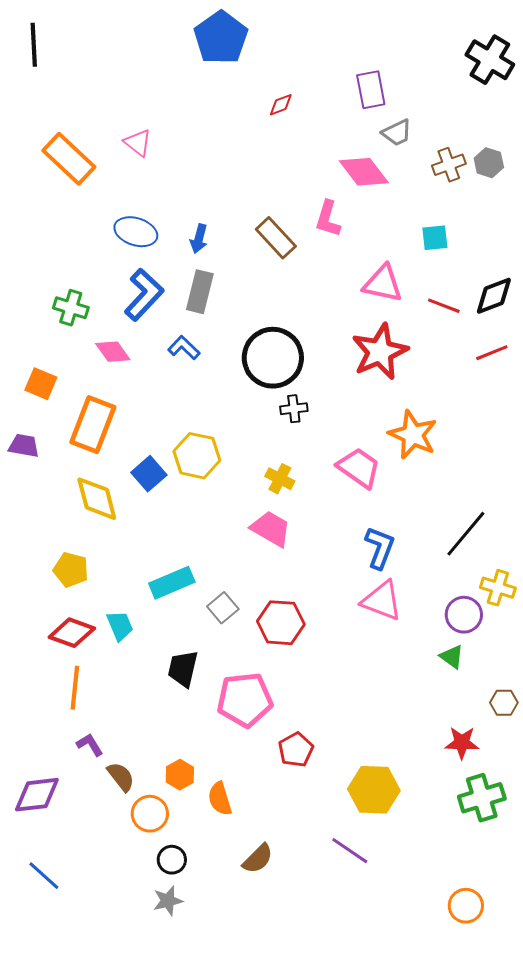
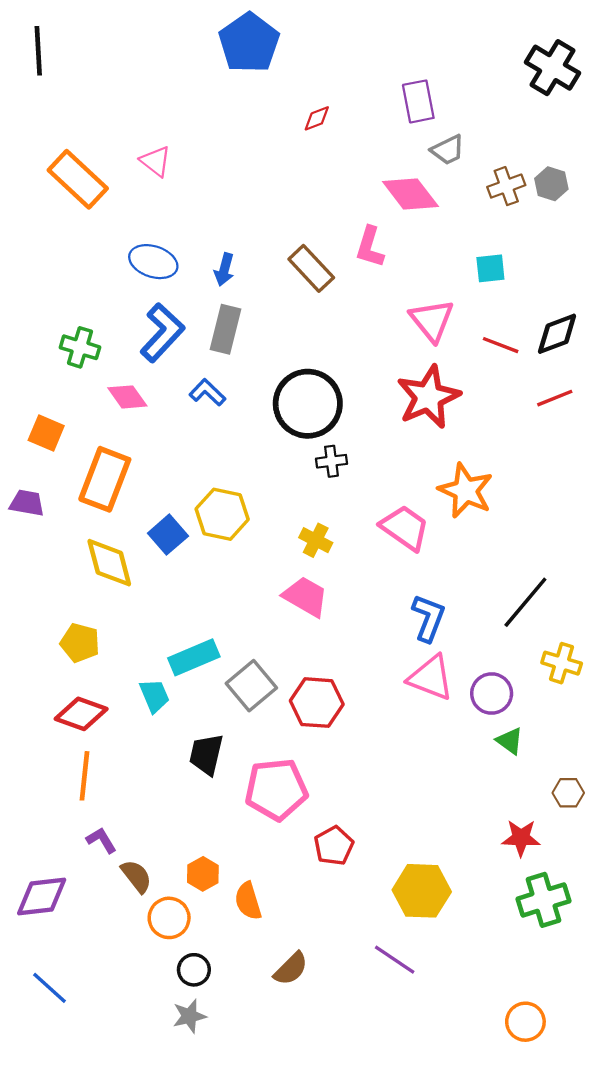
pink triangle: (383, 284) -> (432, 320), turned 39
gray square: (223, 608) -> (251, 686), size x1.4
purple circle: (464, 615) -> (492, 694), moved
cyan trapezoid: (120, 626) -> (154, 696), moved

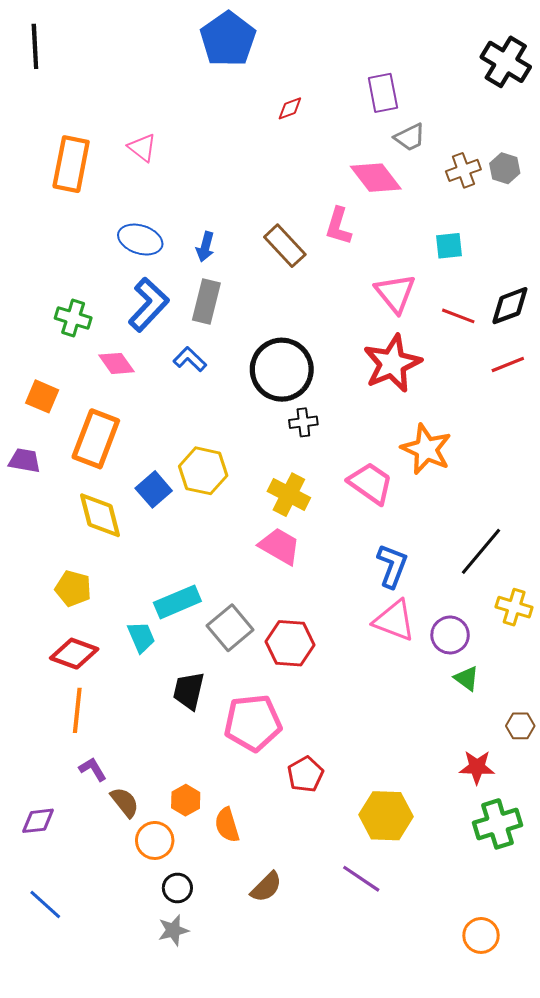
orange rectangle: (78, 179) -> (71, 164), turned 58
yellow cross: (316, 540) -> (289, 495), size x1.4
purple diamond: (42, 897) -> (38, 821), size x0.7

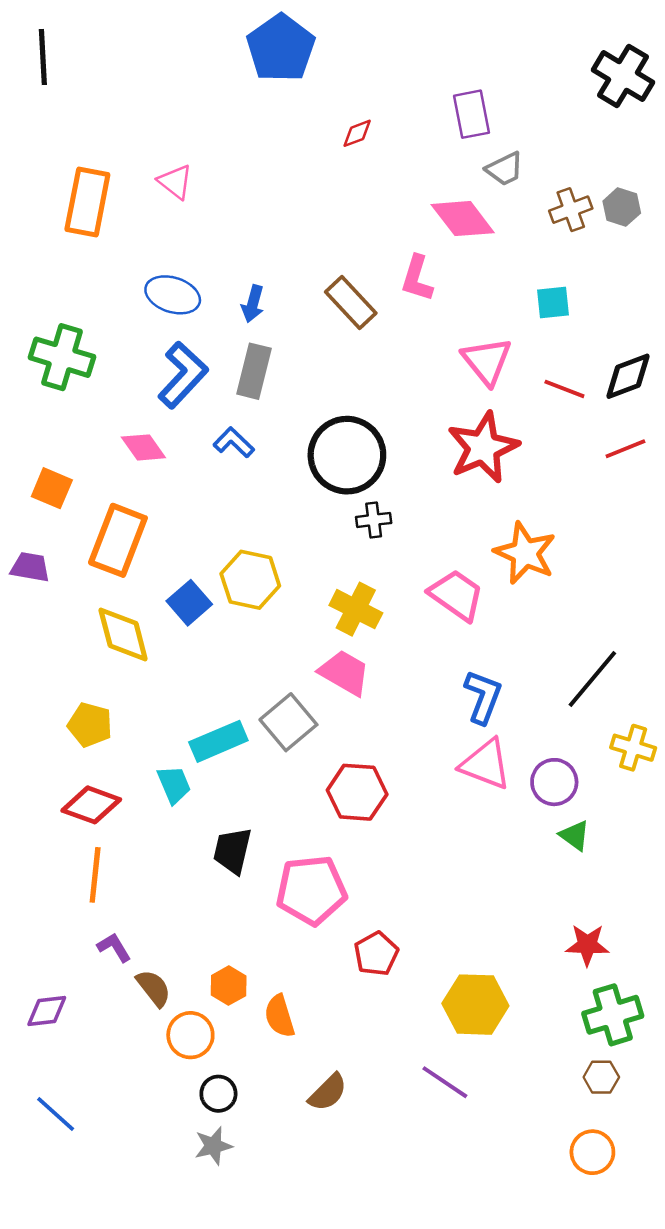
green cross: (73, 318) -> (62, 357), moved, size x1.4
gray square: (230, 628) -> (288, 722), moved
brown hexagon: (520, 726) -> (601, 1077), moved

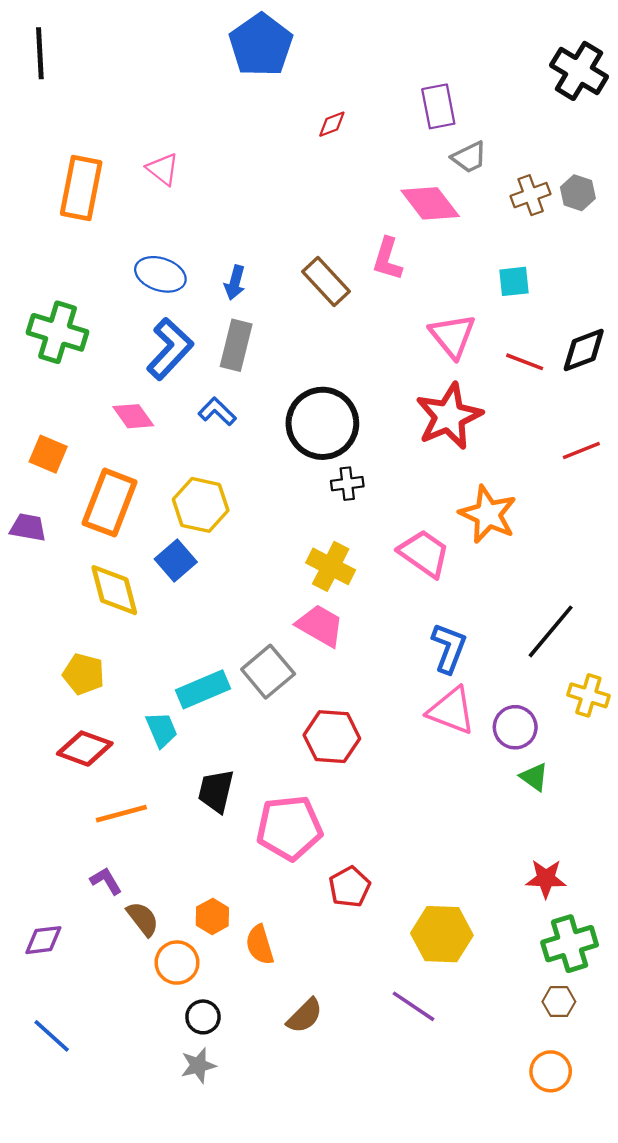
red line: (625, 449) -> (581, 451), moved
yellow hexagon: (250, 580) -> (201, 505), moved
orange line: (95, 875) -> (121, 814), moved, turned 69

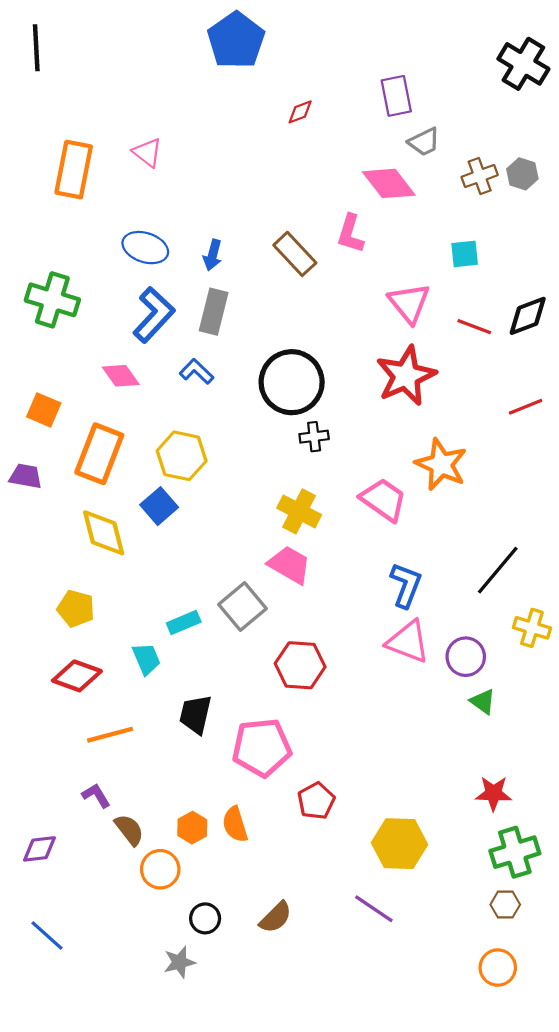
cyan rectangle: (203, 689) -> (184, 622), size x0.7
orange semicircle: (260, 945) -> (235, 824), moved
black circle: (203, 1017) -> (205, 918), moved

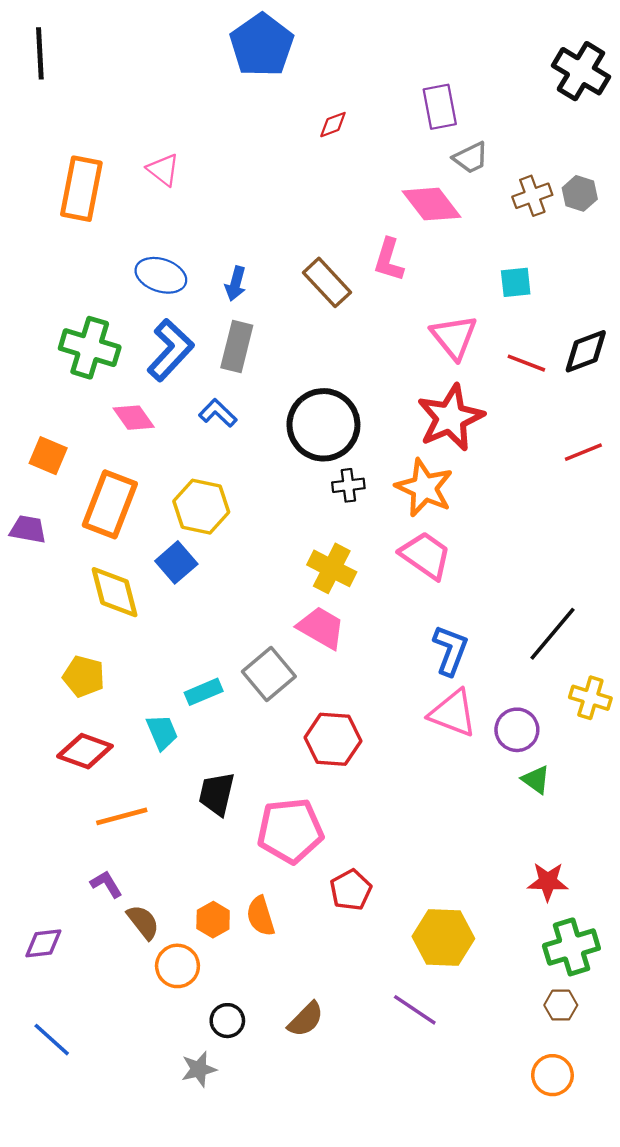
green cross: (52, 300) -> (90, 348), moved
orange star: (441, 464) -> (424, 488), moved

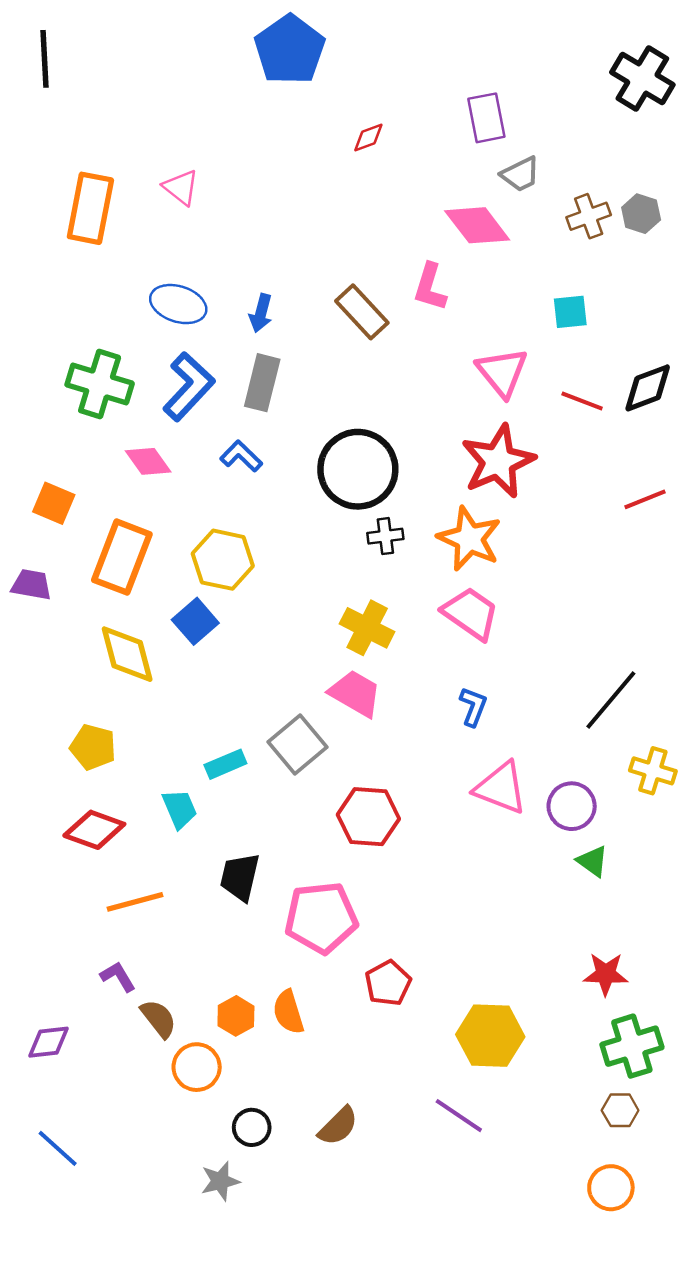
blue L-shape: (450, 650) -> (473, 707), moved, size x0.7

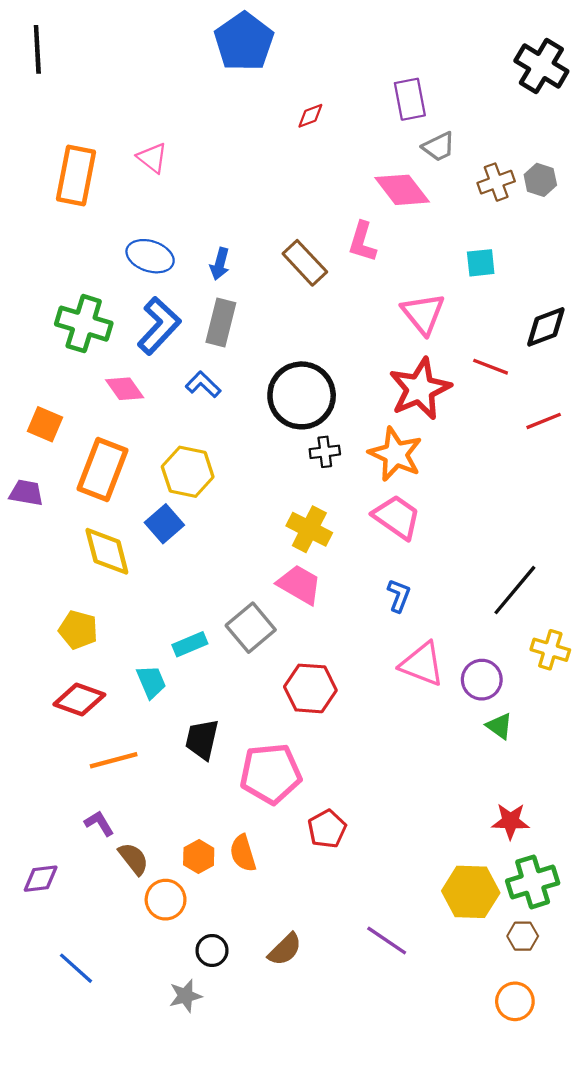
red line: (582, 401) -> (491, 367), moved
yellow hexagon: (490, 1036) -> (471, 892), moved
blue line: (58, 1148) -> (76, 968), moved

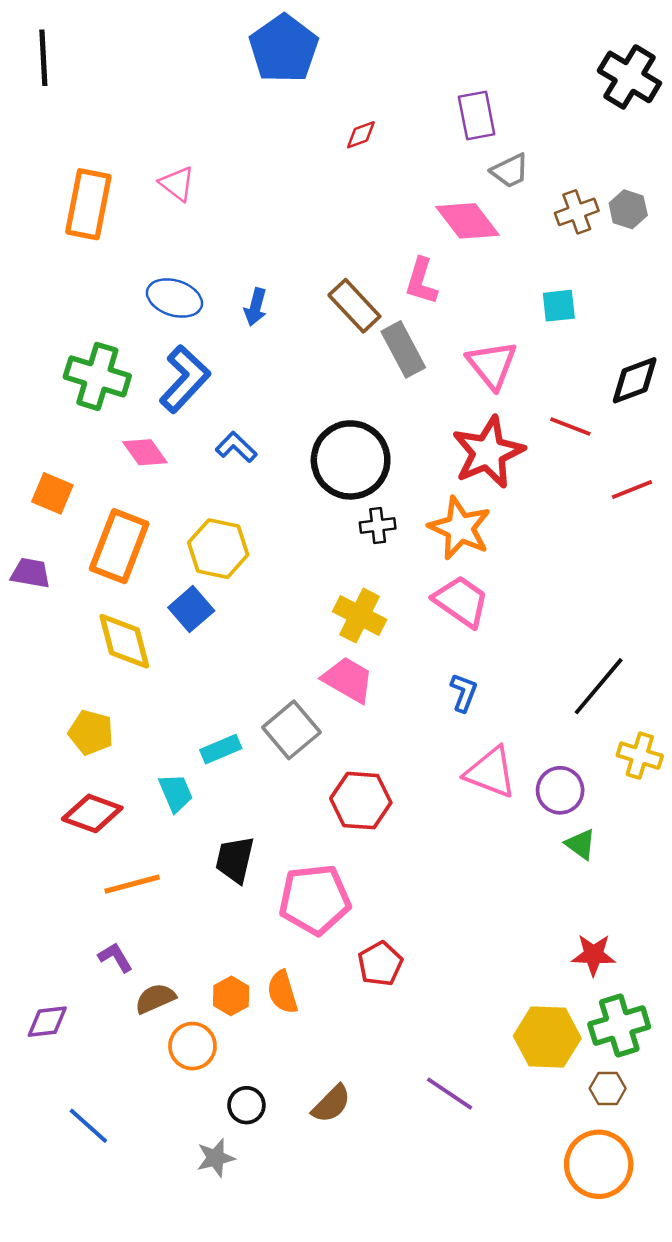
gray rectangle: (221, 322) -> (403, 349), moved, turned -42
brown semicircle: (133, 859) -> (155, 998), turned -76
orange circle: (515, 1001) -> (599, 1164), size x1.5

